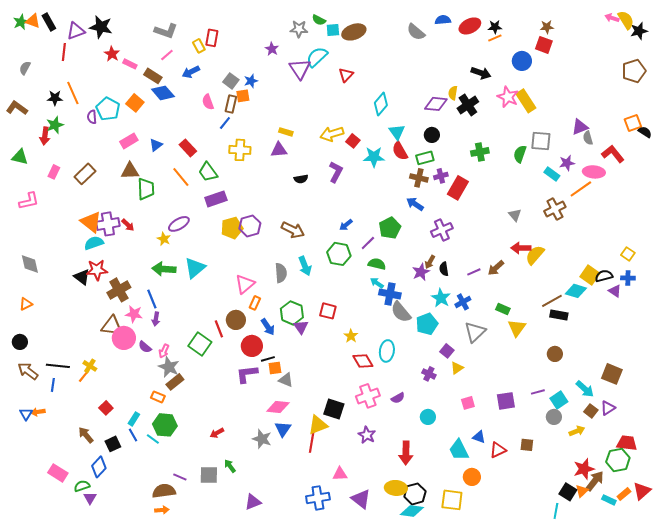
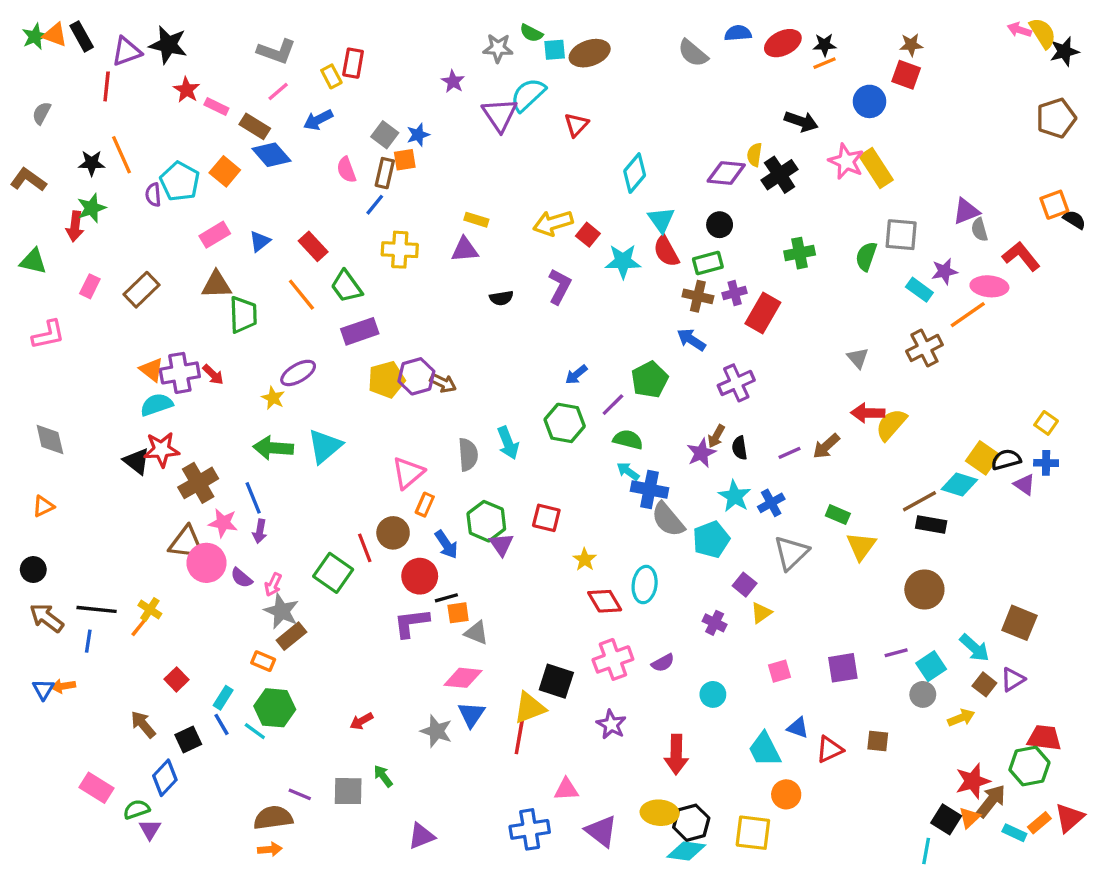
orange triangle: (91, 222) -> (152, 370), size x0.7
brown arrow: (293, 230) -> (443, 383), moved, size x0.7
brown circle: (555, 354) -> (924, 590), size x1.5

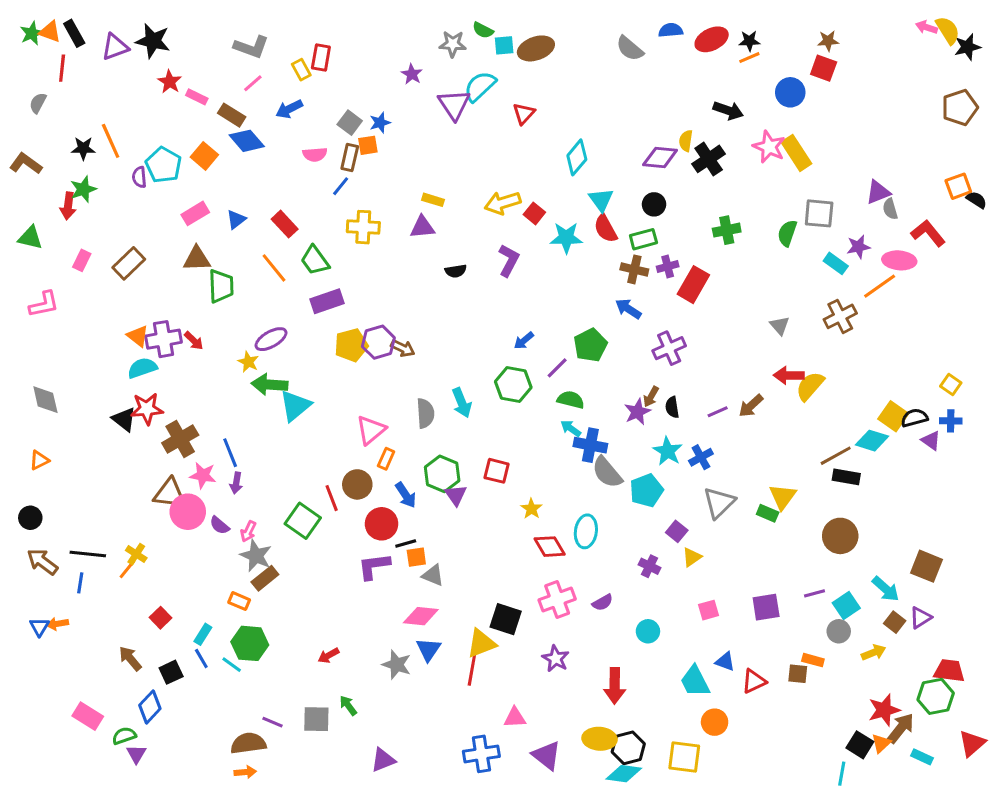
red line: (107, 86) -> (62, 68), moved
pink semicircle: (346, 170) -> (315, 154), turned -75
green arrow: (273, 448) -> (269, 385), moved
green rectangle: (838, 515) -> (768, 513), moved
orange rectangle: (1039, 823) -> (813, 660), moved, turned 55

